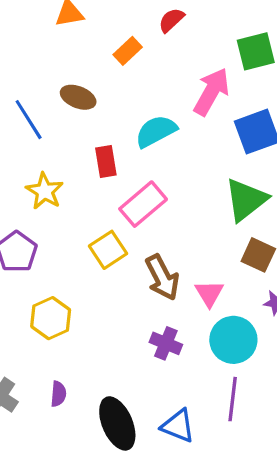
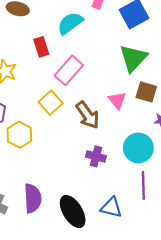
pink triangle: (209, 293) -> (117, 100), moved
yellow hexagon: (51, 318) -> (19, 135), moved
purple semicircle: (58, 394) -> (33, 198), size x1.8

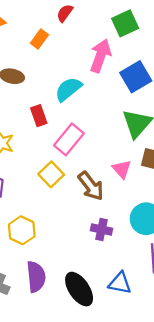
yellow hexagon: (19, 135) -> (22, 230), moved

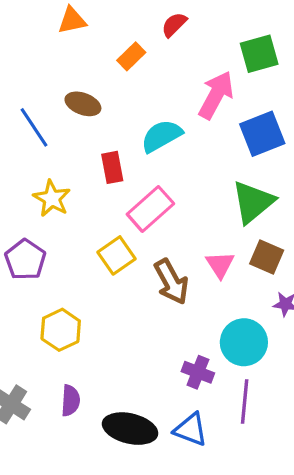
purple cross: (101, 230) -> (198, 372), moved
purple semicircle: (36, 277) -> (71, 401), size x0.7
black ellipse: (79, 289) -> (130, 429), turned -52

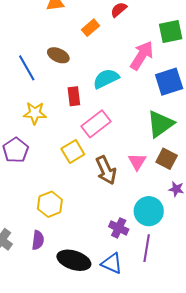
yellow star: (52, 198) -> (35, 113), turned -30
yellow hexagon: (61, 330) -> (50, 204), moved

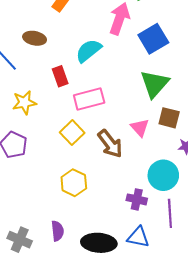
pink rectangle: (96, 124) -> (89, 99), turned 36
yellow hexagon: (50, 204) -> (74, 183), moved

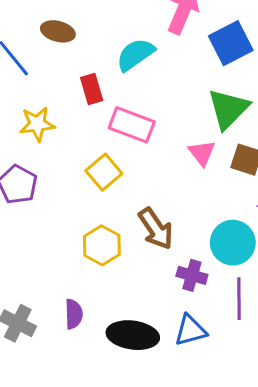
pink rectangle: (89, 99) -> (132, 125), turned 32
pink triangle: (140, 128) -> (202, 153), moved
brown arrow: (110, 144) -> (156, 229), moved
blue triangle: (138, 237) -> (190, 330), turned -30

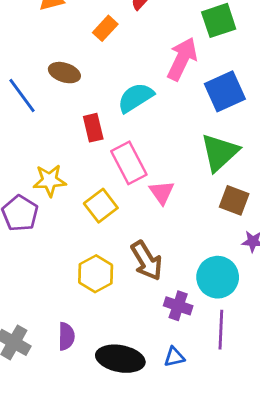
yellow star: (37, 124) -> (50, 180), moved
pink rectangle: (132, 125) -> (129, 163), turned 39
pink triangle: (202, 153) -> (162, 192), moved
blue triangle: (190, 330) -> (174, 357), size x0.7

